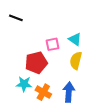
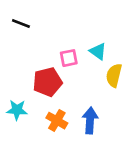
yellow semicircle: (76, 61) -> (114, 75), moved
cyan star: (24, 84) -> (17, 110), moved

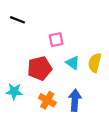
cyan triangle: (98, 51) -> (73, 63), moved
pink square: (69, 58) -> (56, 40), moved

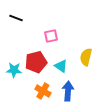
cyan triangle: (73, 63) -> (61, 66), moved
cyan star: (14, 91) -> (14, 70), moved

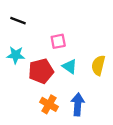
cyan triangle: (61, 66) -> (70, 67), moved
cyan star: (14, 70) -> (16, 55), moved

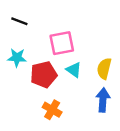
pink square: (58, 41) -> (62, 43), size x1.5
blue arrow: (78, 104) -> (103, 100), moved

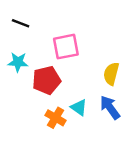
cyan triangle: (74, 70) -> (79, 107), moved
blue arrow: (103, 100) -> (110, 107), turned -40

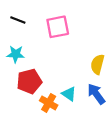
pink square: (66, 47) -> (58, 27), moved
red pentagon: (46, 80) -> (29, 81), moved

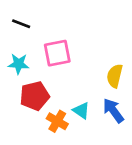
pink square: (58, 27) -> (57, 53), moved

